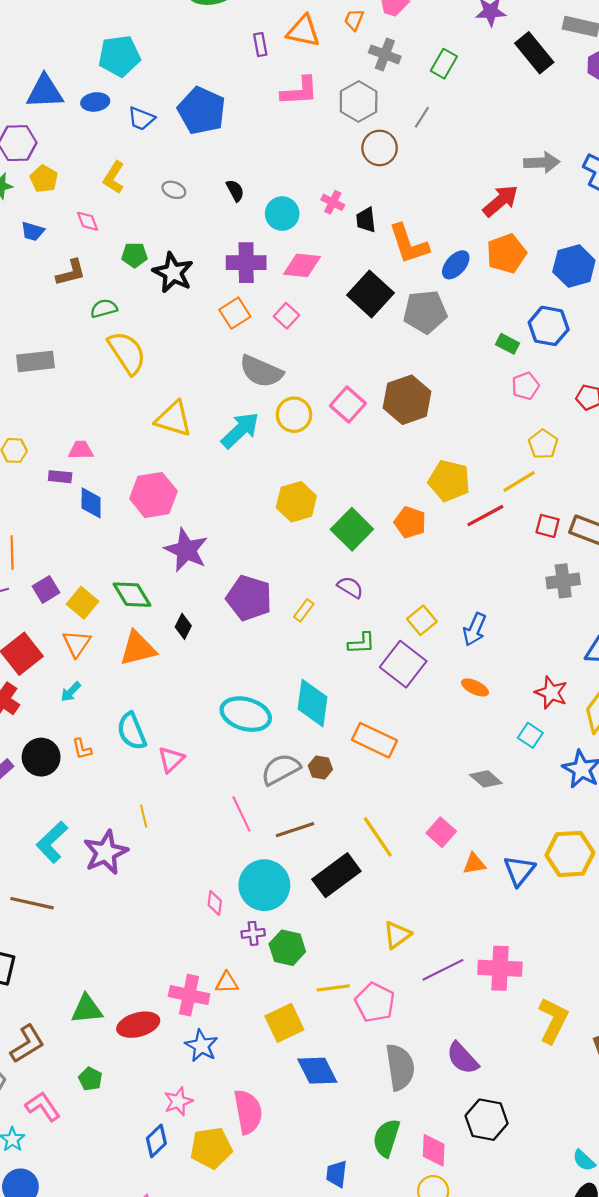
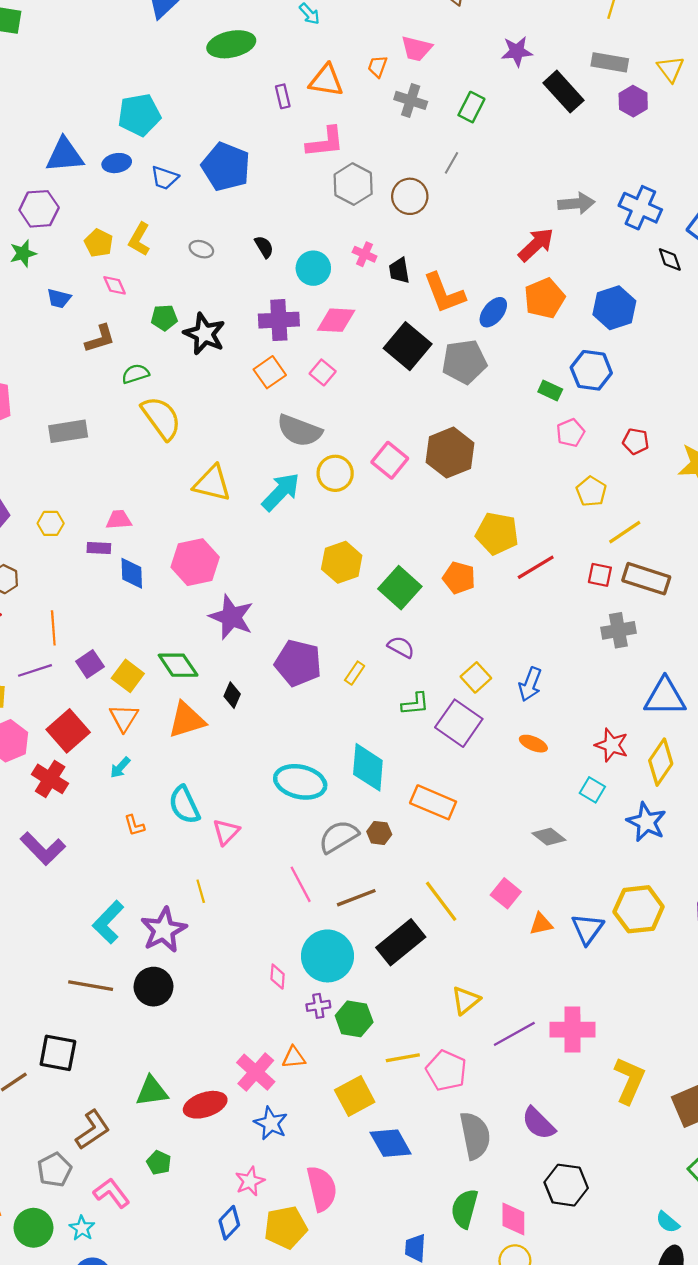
gray hexagon: (359, 102) -> (353, 184), moved
yellow pentagon: (44, 179) -> (99, 243), moved
yellow line: (519, 482) -> (625, 532), moved
black circle: (41, 757) -> (153, 987), moved
pink cross: (189, 995) -> (256, 1072), turned 33

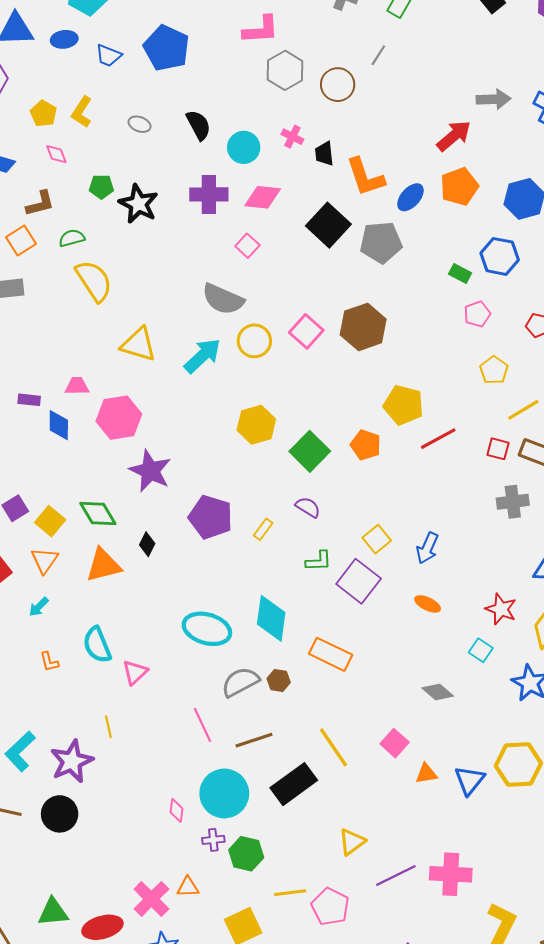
black semicircle: (264, 247) -> (198, 125), size x1.4
orange square: (270, 372) -> (21, 240), moved
pink trapezoid: (119, 520) -> (77, 386), moved

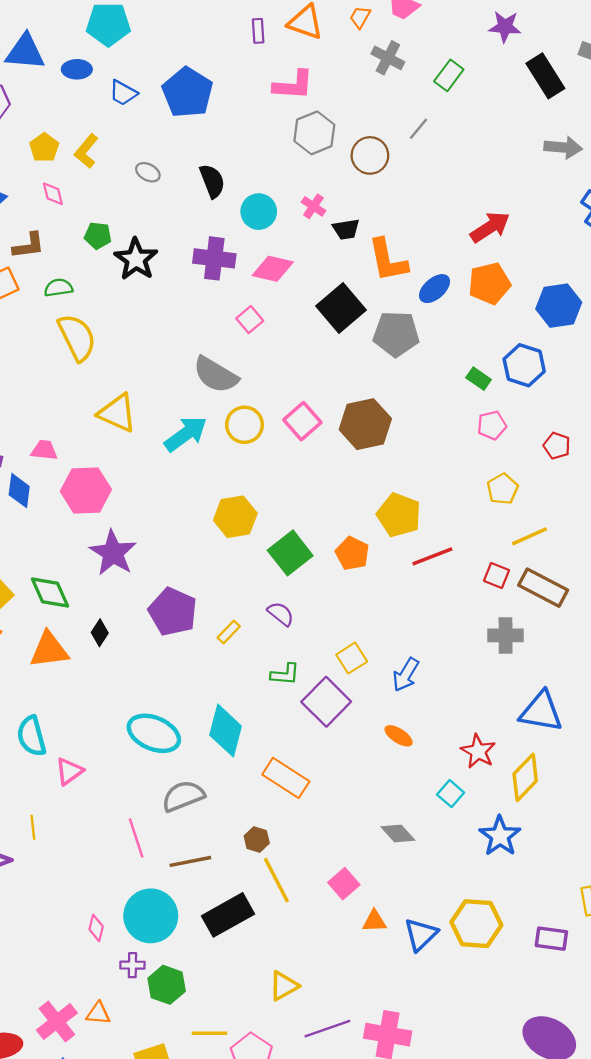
gray arrow: (494, 99) -> (563, 147), moved
black trapezoid: (324, 154) -> (346, 229), turned -100
brown hexagon: (279, 680) -> (257, 839), moved

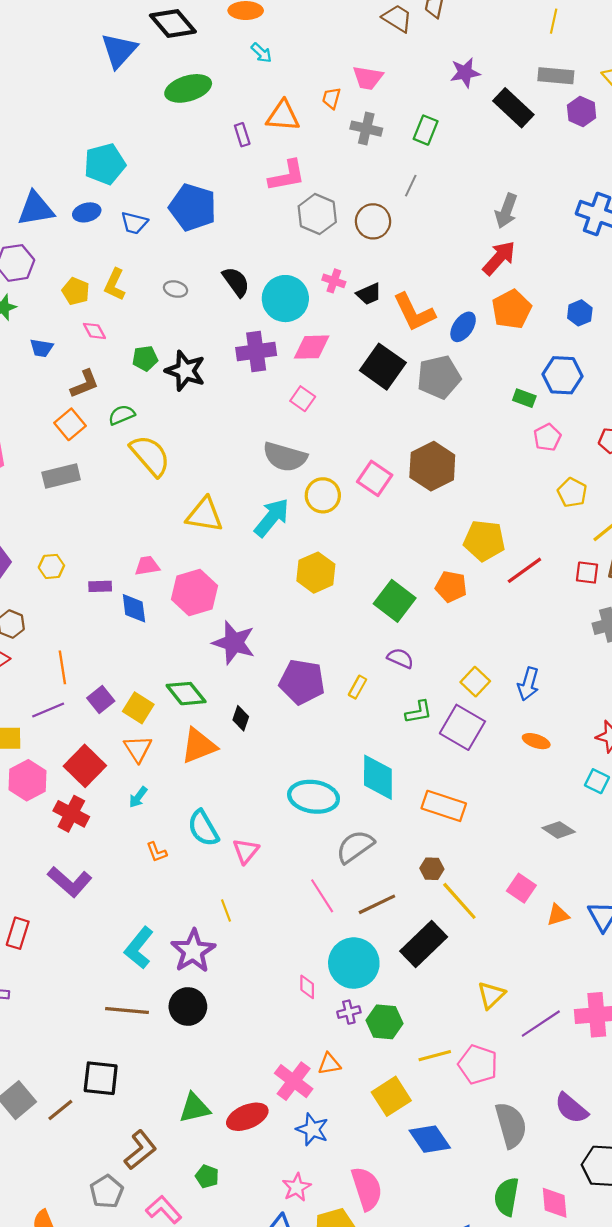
gray arrow: (563, 147) -> (506, 211), moved, turned 120
cyan circle: (259, 212) -> (285, 299), size x1.4
blue hexagon: (559, 306) -> (580, 313), size x0.6
yellow hexagon: (235, 517) -> (316, 573), moved

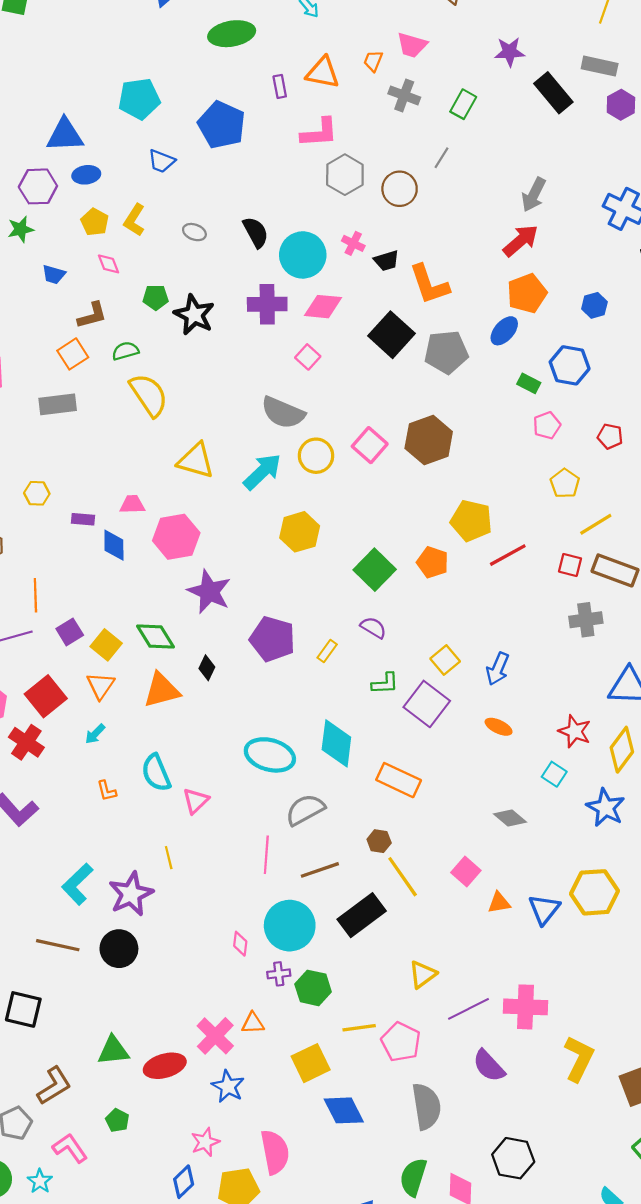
blue pentagon: (193, 207) -> (222, 125), moved
blue ellipse: (87, 212) -> (86, 175), moved
blue ellipse: (463, 327) -> (504, 331), moved
pink line: (322, 896) -> (266, 855), turned 30
purple semicircle: (571, 1108) -> (489, 1066), moved

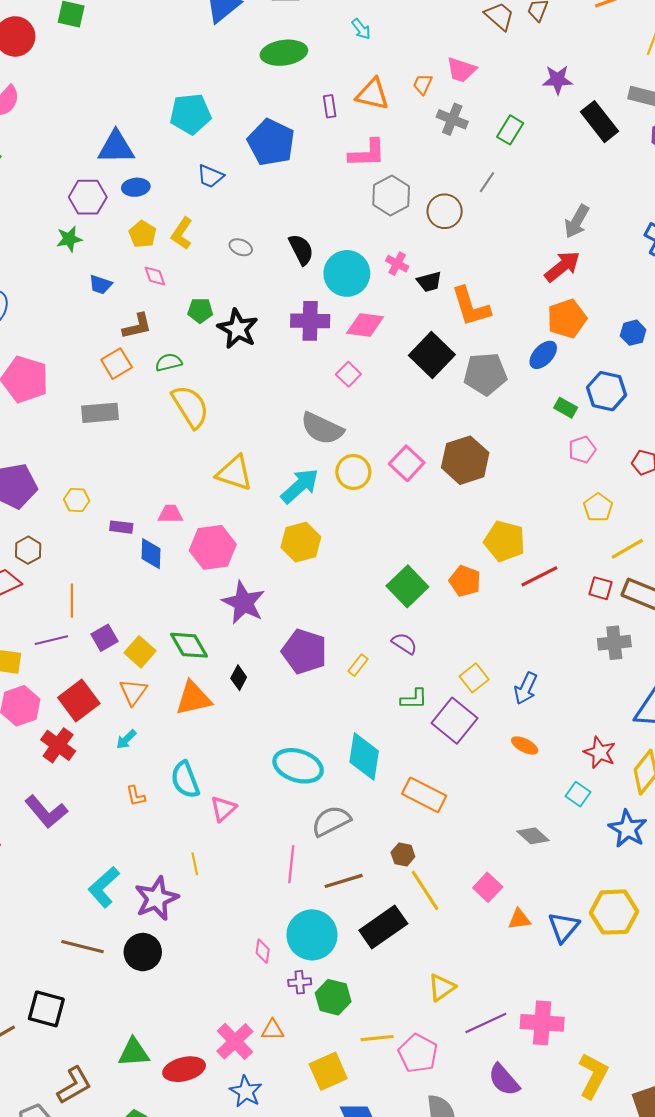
yellow hexagon: (300, 532) -> (301, 542), moved

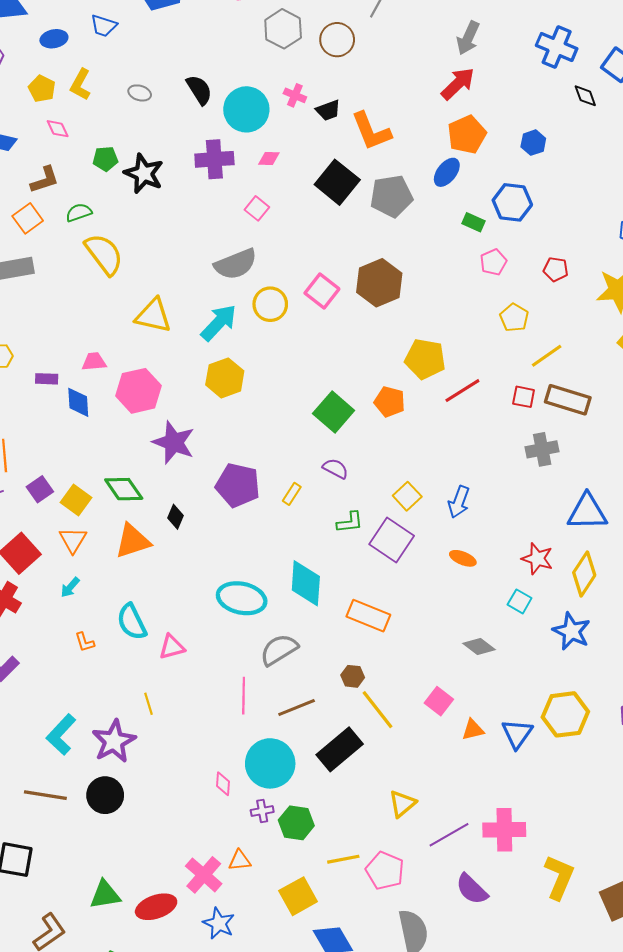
blue ellipse: (136, 187) -> (54, 39), moved
pink diamond: (365, 325) -> (269, 159), size x0.6
gray semicircle: (322, 428) -> (236, 264), turned -42
pink triangle: (223, 809) -> (172, 647), turned 32

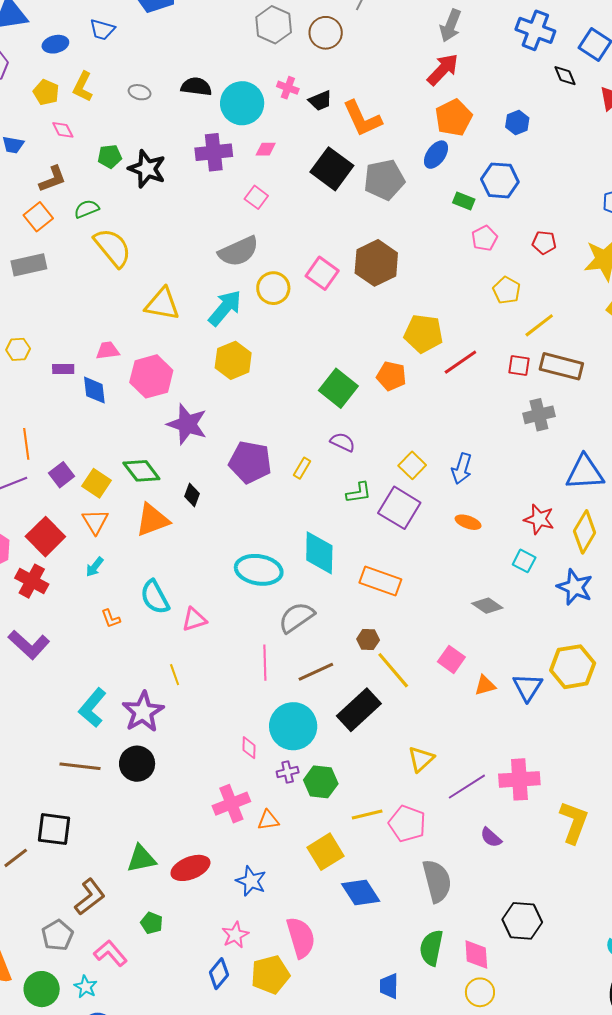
black semicircle: (199, 90) -> (196, 87), turned -48
pink cross: (204, 875) -> (231, 804), moved, turned 30
purple semicircle: (472, 889) -> (491, 837), size x0.7

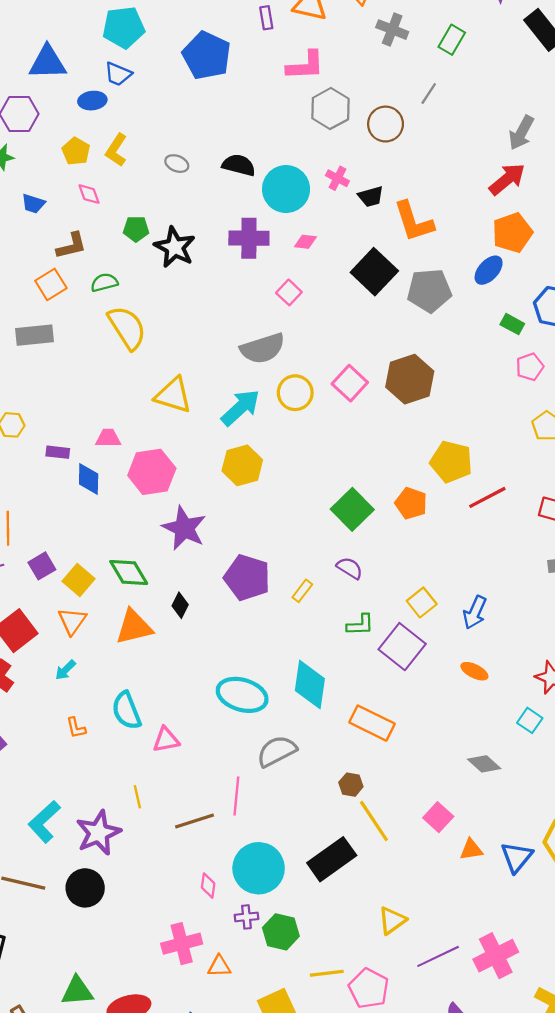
blue trapezoid: (102, 30) -> (118, 74), moved
brown line: (316, 672) -> (194, 821), moved
pink cross: (519, 779) -> (496, 956), turned -30

